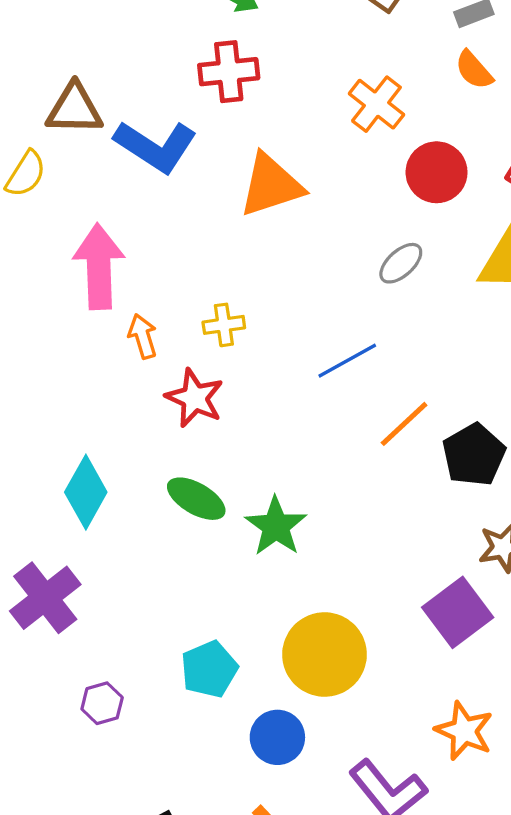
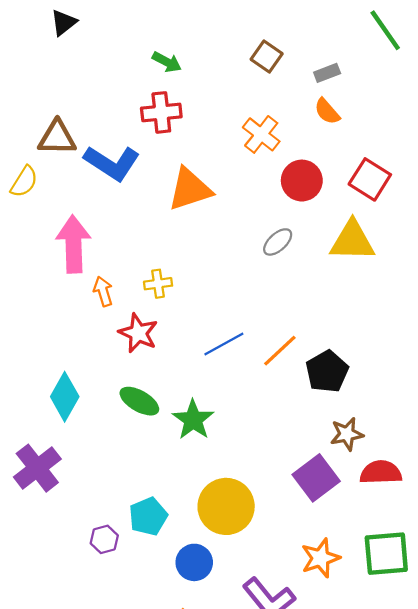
blue line: (347, 361) -> (224, 344), moved
purple hexagon: (102, 703) -> (104, 539), moved
orange star: (464, 731) -> (320, 558), turned 30

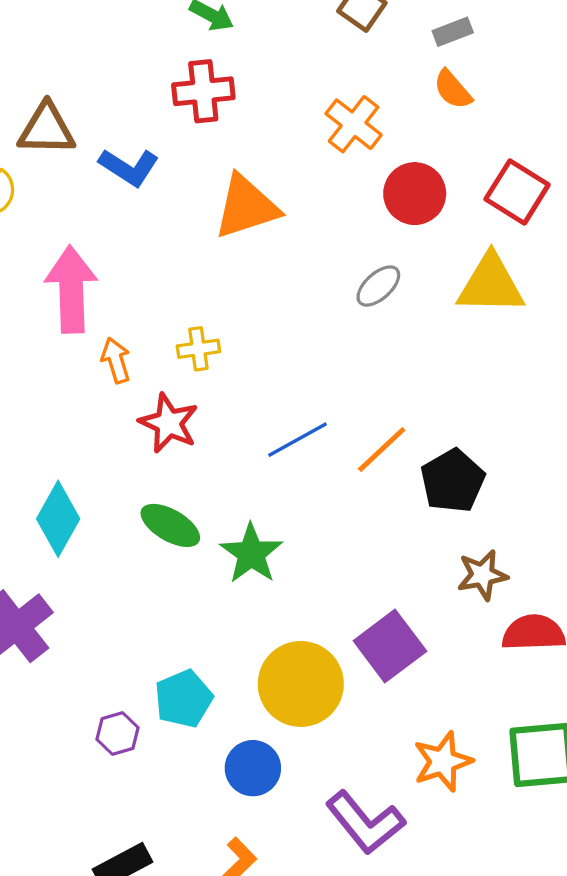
blue L-shape: (112, 163) -> (129, 167), size x0.7
purple square: (316, 478) -> (390, 646), moved

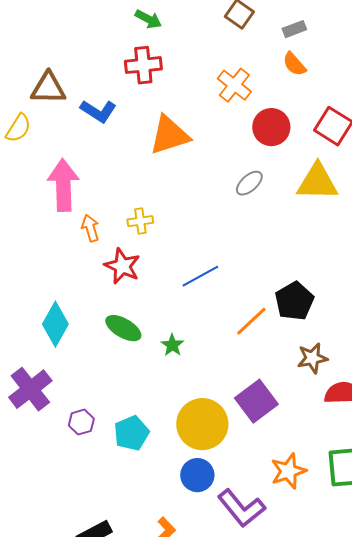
orange line: (382, 449) -> (251, 321), moved
green star: (251, 554) -> (172, 345), size x0.6
purple hexagon: (117, 733) -> (81, 422), moved
blue circle: (253, 768) -> (197, 475), moved

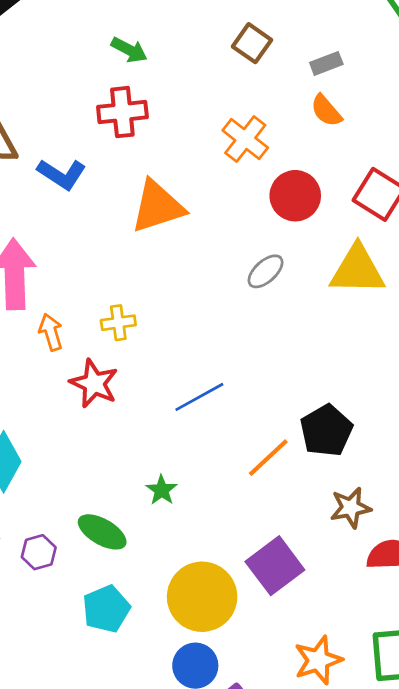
green ellipse: (123, 328) -> (102, 532), moved
purple hexagon: (81, 422) -> (39, 552), moved

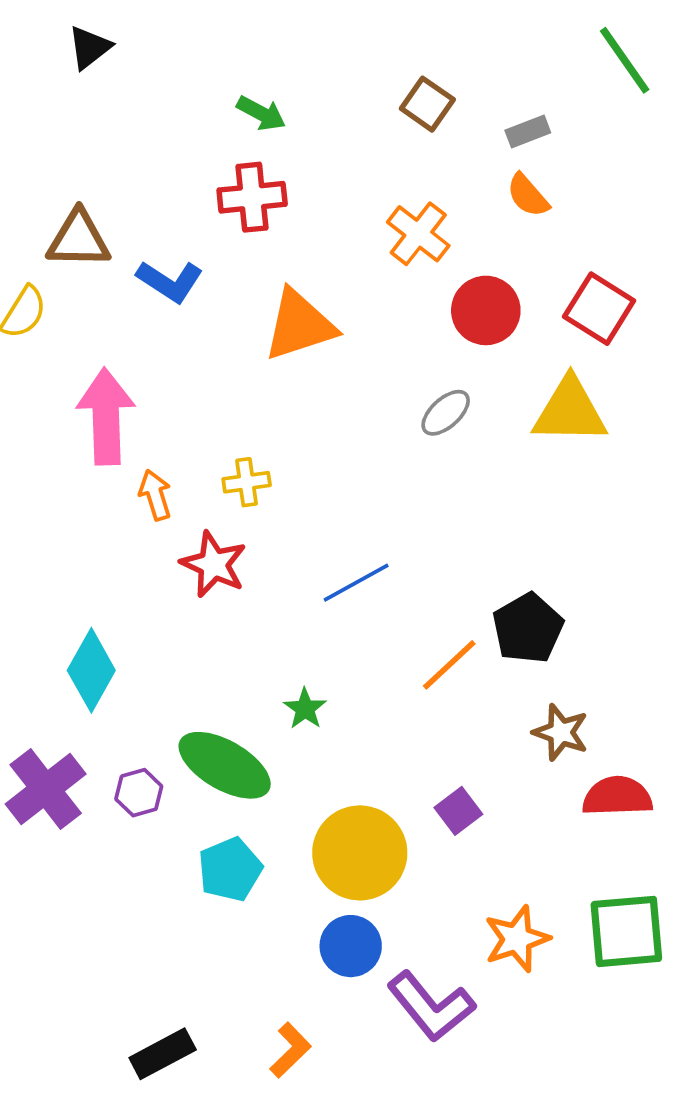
brown star: (351, 508) -> (561, 732), turned 30
green ellipse: (102, 532) -> (225, 765), size x1.4
purple square: (275, 566) -> (458, 811), size x0.6

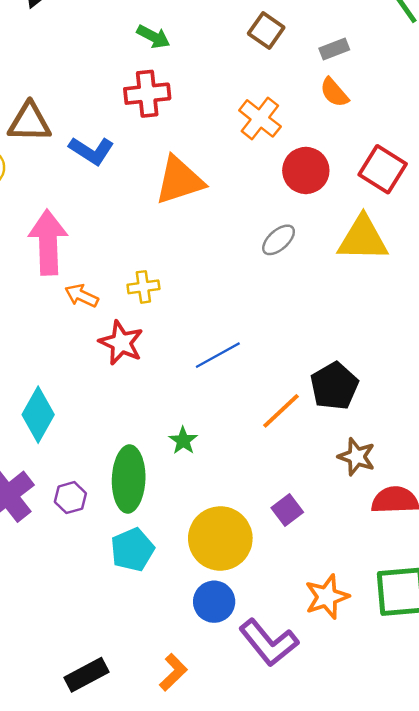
orange arrow: (155, 495) -> (82, 296), turned -48
green ellipse: (225, 765) -> (129, 479), turned 62

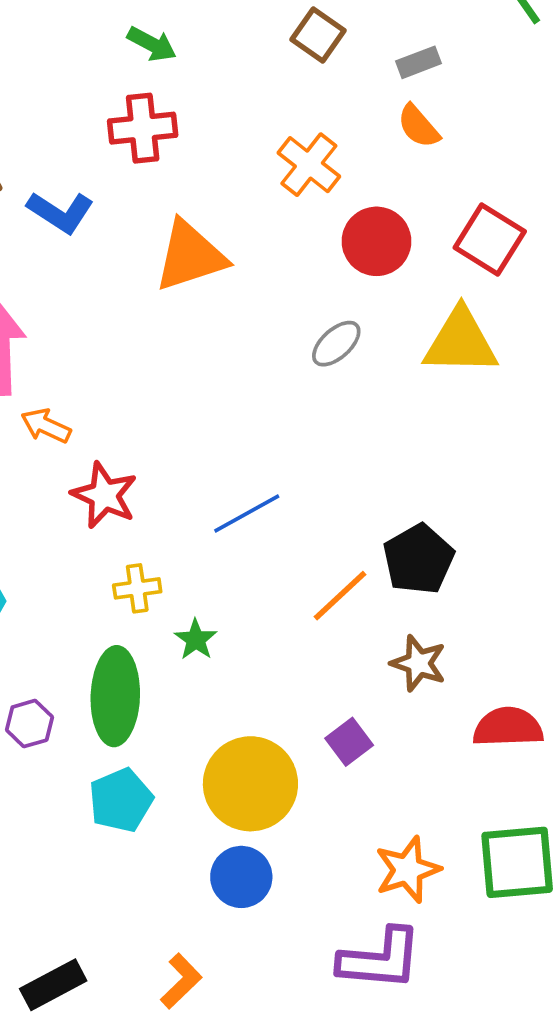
yellow cross: (143, 287) -> (137, 588), moved
brown star: (357, 457) -> (418, 663), moved
purple L-shape: (269, 643) -> (380, 959), moved, turned -46

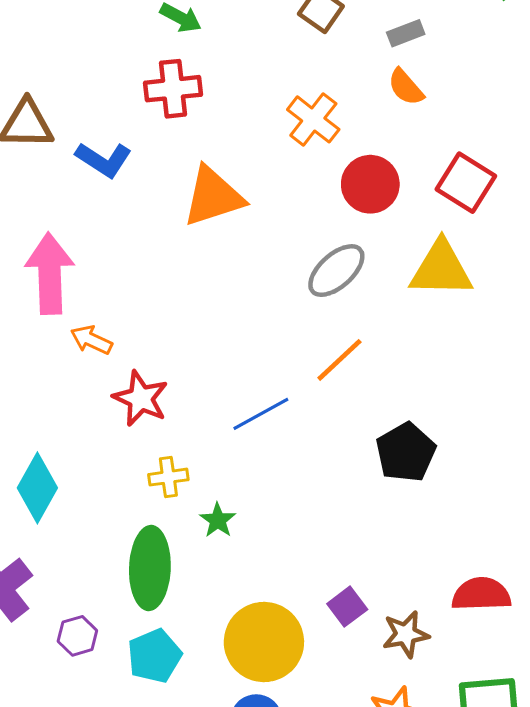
gray ellipse: (336, 344) -> (336, 271), size x1.4
orange line: (340, 596) -> (339, 360), moved
brown star: (418, 663) -> (406, 634), moved, turned -30
purple hexagon: (29, 724) -> (77, 636), moved

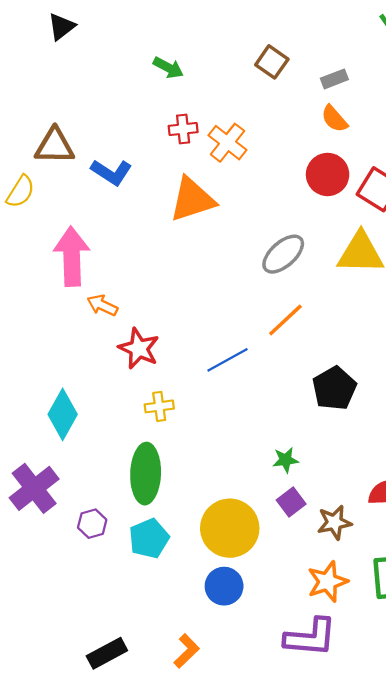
red cross: (173, 89) -> (183, 129), moved, size x0.7
orange cross: (313, 119) -> (227, 143), moved
red circle: (370, 184) -> (328, 174), moved
green star: (218, 520) -> (285, 460), moved, turned 30

